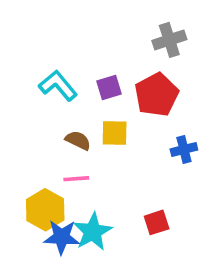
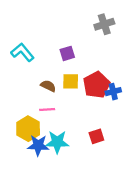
cyan L-shape: (58, 86) -> (22, 52), moved
red pentagon: (157, 95) -> (96, 85), moved
cyan star: (93, 232) -> (57, 142), turned 30

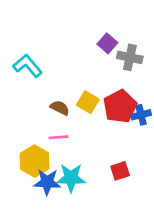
gray cross: (104, 24) -> (130, 57), moved, turned 30
purple square: (67, 53) -> (107, 43), moved, turned -32
yellow square: (71, 81) -> (88, 102), turned 30

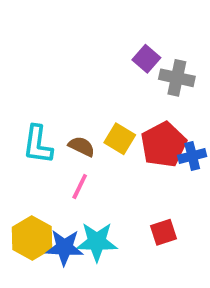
cyan L-shape: (28, 66) -> (38, 145), moved, turned -132
pink line: (58, 137) -> (80, 186), turned -60
yellow hexagon: (35, 161) -> (32, 238), moved

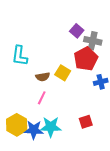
cyan L-shape: (38, 145) -> (20, 56), moved
red pentagon: (164, 145) -> (86, 59), moved
brown semicircle: (82, 146) -> (43, 77), turned 144

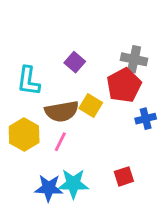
purple square: (77, 31) -> (75, 62), moved
brown semicircle: (43, 77) -> (62, 111), size x1.6
yellow hexagon: (17, 125) -> (24, 135), moved

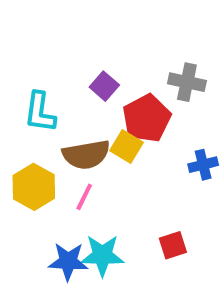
red pentagon: (124, 85) -> (147, 118), moved

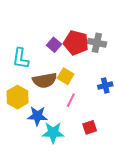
red pentagon: (147, 118) -> (76, 43), moved, turned -30
pink line: (84, 197) -> (71, 100), moved
blue star: (68, 261) -> (37, 116), moved

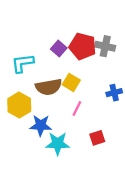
cyan L-shape: (21, 58) -> (23, 63), turned 75

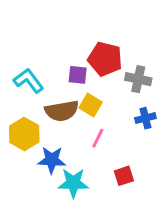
gray cross: (105, 46) -> (138, 79), moved
purple square: (59, 48) -> (78, 75), moved, turned -35
cyan L-shape: (23, 63) -> (29, 81), turned 60

